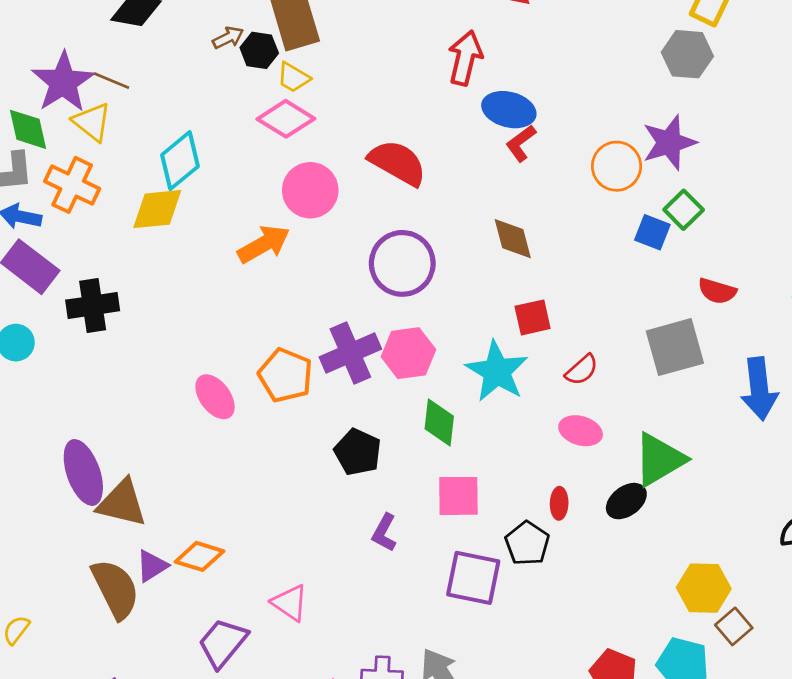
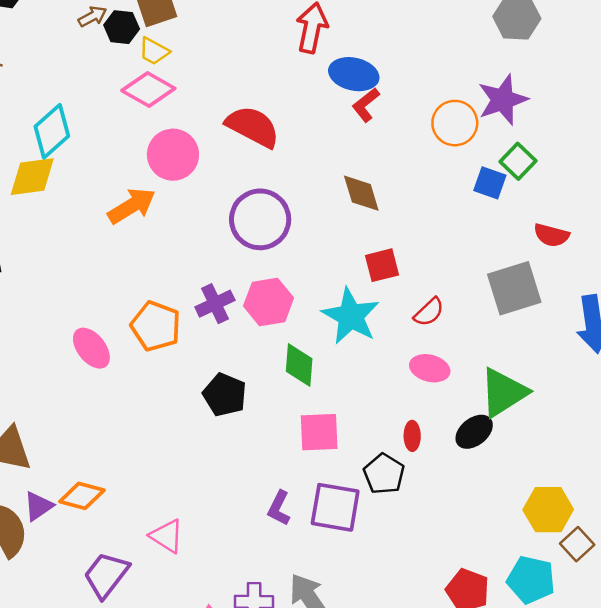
purple cross: (350, 353) -> (215, 304), size x0.7
purple L-shape: (384, 533) -> (279, 508), moved

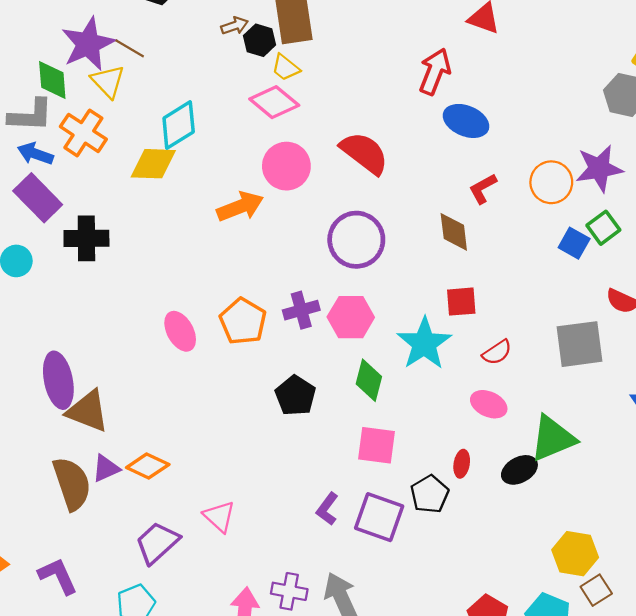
red L-shape: (366, 105) -> (483, 189), moved

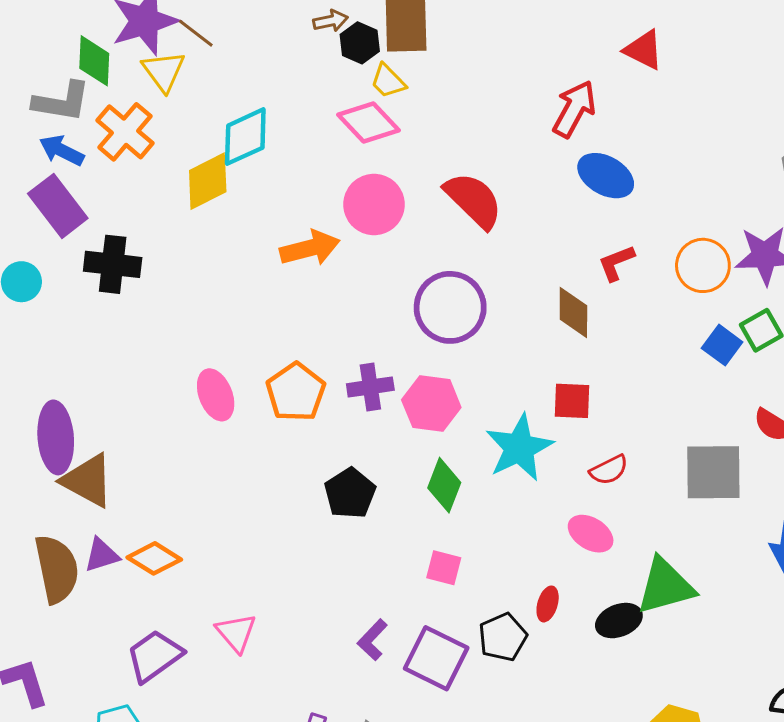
yellow diamond: (153, 164) -> (208, 181), turned -36
pink square: (376, 445) -> (444, 568), size x0.7

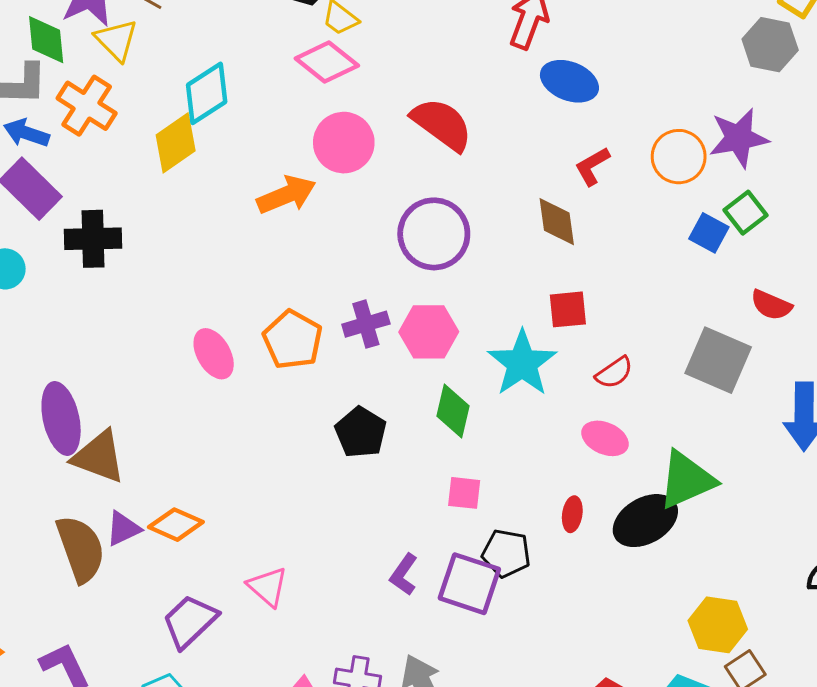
gray square: (713, 472) -> (718, 360), turned 32
black ellipse: (619, 621) -> (645, 521), size x1.4
black pentagon: (503, 637) -> (506, 553), moved, turned -30

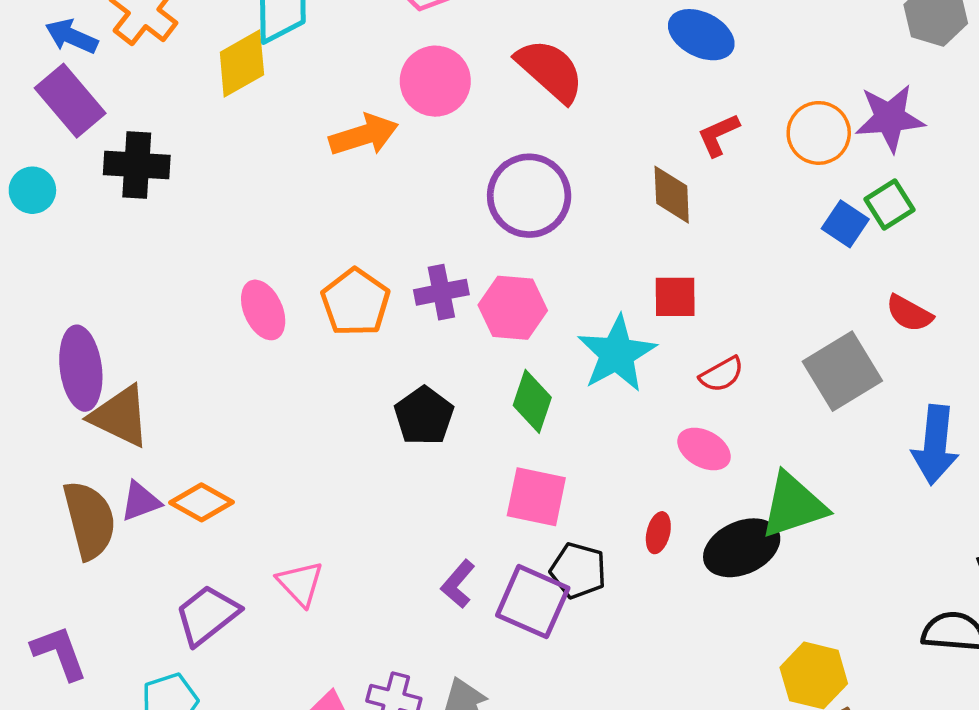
gray square: (718, 360) -> (842, 371), turned 30
pink square: (464, 493) -> (536, 497), size x1.5

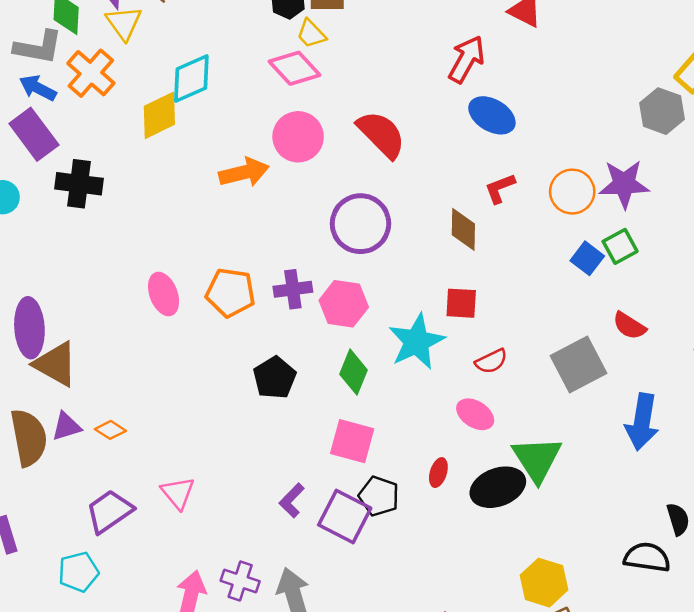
orange pentagon: (356, 302) -> (231, 293), turned -30
orange diamond: (201, 502) -> (110, 430), size x0.7
green triangle: (793, 505) -> (537, 459), turned -48

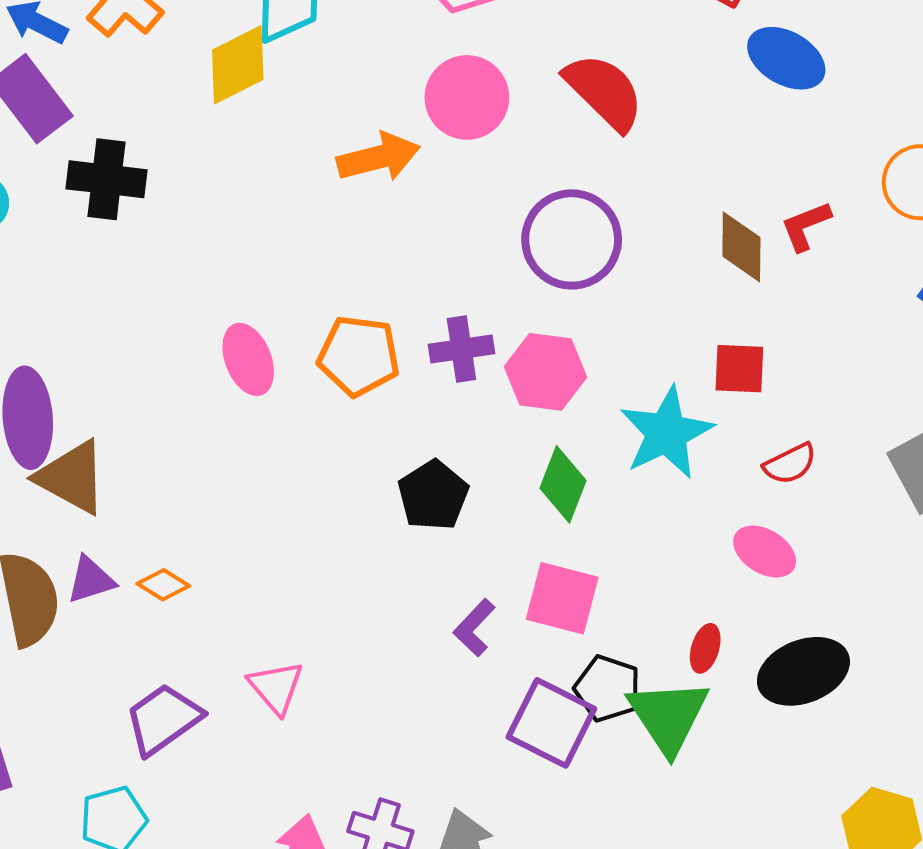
red L-shape: (500, 188) -> (806, 226), moved
green triangle: (537, 459) -> (668, 716), moved
purple L-shape: (292, 500) -> (474, 628), moved

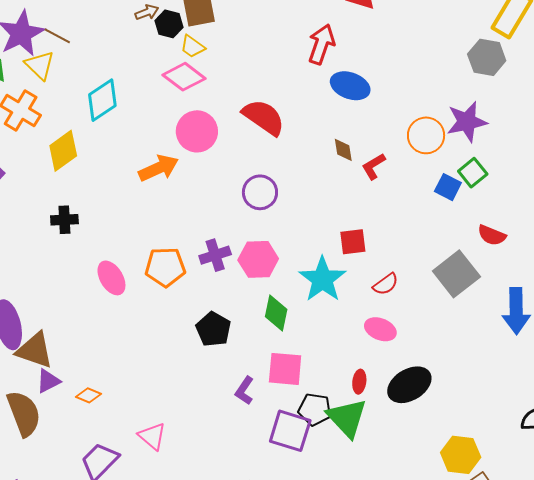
yellow diamond: (238, 65) -> (63, 151), moved
black cross: (107, 179) -> (64, 220), moved, size x0.7
purple circle: (572, 239) -> (260, 192), size x0.7
brown diamond: (741, 247) -> (343, 150), moved, size x0.7
purple triangle: (91, 580) -> (48, 381), moved

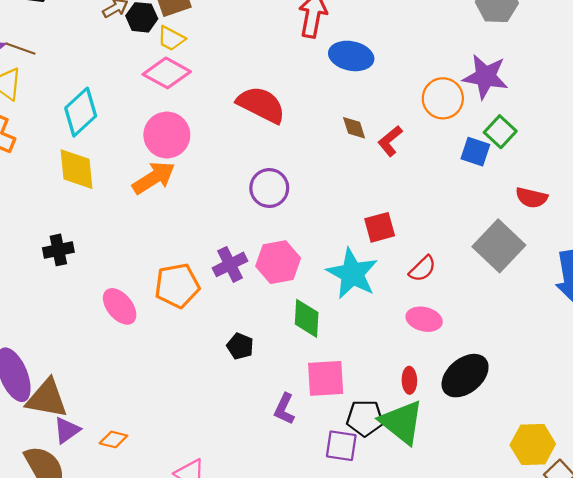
purple star: (467, 122) -> (485, 77), turned 30
pink circle: (197, 131) -> (167, 135), moved
yellow diamond: (63, 151) -> (77, 169), moved, turned -51
black pentagon: (213, 329) -> (240, 346), size x0.7
purple square: (290, 431) -> (341, 446), size x0.7

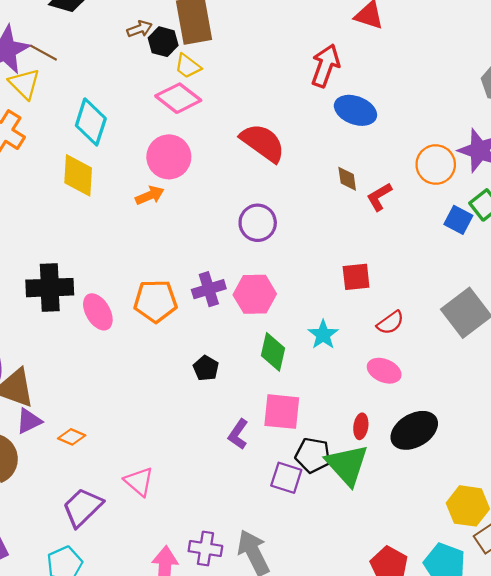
cyan diamond: (81, 112) -> (91, 122), turned -39
orange arrow: (154, 178) -> (150, 195), size x0.7
black cross: (58, 250) -> (50, 288), moved, size x1.6
cyan star: (352, 274) -> (323, 335), moved, size x0.6

